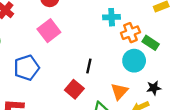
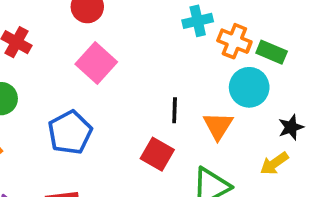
orange cross: (130, 33) -> (234, 41), turned -36
orange triangle: (119, 91) -> (218, 126), moved

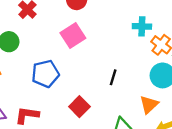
orange triangle: (218, 126) -> (149, 105), moved
red square: (157, 154) -> (79, 107), moved

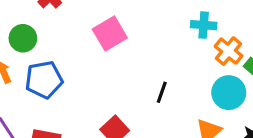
blue pentagon: (45, 74) -> (44, 80), moved

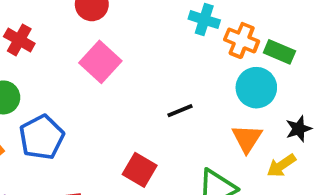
cyan cross: (204, 25) -> (204, 20), turned 30
black line: (162, 92) -> (180, 111), turned 65

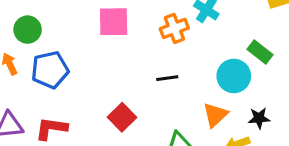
orange cross: (242, 40) -> (174, 28), moved, turned 32
pink square: (100, 62) -> (114, 22), turned 32

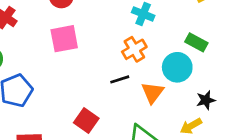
orange cross: (174, 28) -> (134, 49), moved
orange triangle: (215, 115) -> (153, 93), moved

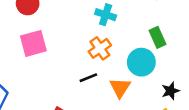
green rectangle: (196, 42) -> (158, 37), turned 42

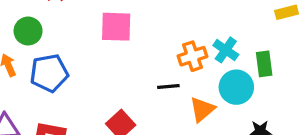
cyan cross: (106, 15) -> (226, 50), moved

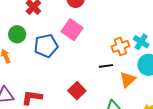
pink square: (116, 27) -> (72, 30), turned 35
blue pentagon: (49, 73) -> (46, 46), moved

